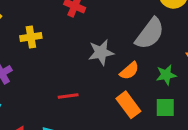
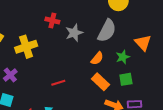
yellow cross: (31, 37) -> (26, 47), size x1.5
gray star: (101, 52) -> (74, 33), moved

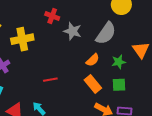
gray star: (74, 33) -> (73, 31), turned 30

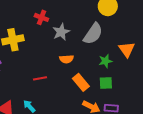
gray star: (73, 31) -> (61, 32), turned 30
orange semicircle: (93, 60) -> (66, 59), moved, turned 40

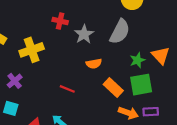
orange triangle: (127, 50) -> (161, 55), moved
red line: (40, 78) -> (67, 89), turned 40
green square: (106, 83) -> (141, 85), size x1.5

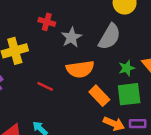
orange semicircle: (94, 64) -> (80, 69), size x1.6
red line: (67, 89) -> (45, 86), moved

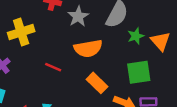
green star: (127, 68) -> (136, 36), moved
orange rectangle: (99, 96) -> (97, 83), moved

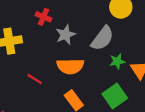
green square: (139, 72) -> (115, 96), turned -35

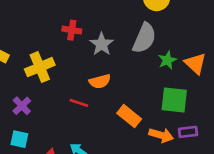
orange semicircle: (70, 66) -> (100, 81), moved, size x0.7
green square: (115, 96) -> (174, 100), turned -35

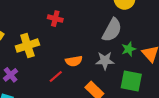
gray star: (102, 44) -> (105, 61), moved, turned 30
red line: (79, 103) -> (56, 76), turned -64

